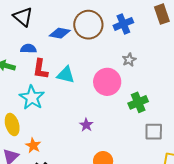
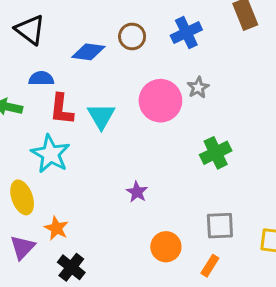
brown circle: (88, 25) -> (132, 36), size x0.6
cyan triangle: (66, 75) -> (101, 116), turned 48
pink circle: (107, 82) -> (160, 101), moved
gray square: (154, 132) -> (220, 226), moved

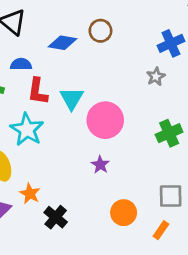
blue cross: (186, 33) -> (171, 43), moved
pink circle: (160, 101) -> (105, 120), moved
black cross: (71, 267) -> (56, 217), moved

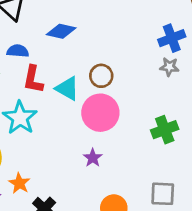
brown circle: (100, 31) -> (101, 76), moved
gray star: (156, 77) -> (169, 67), moved, turned 30
cyan triangle: (72, 98) -> (67, 89), turned -35

